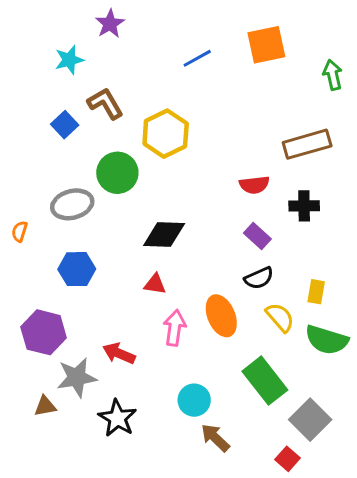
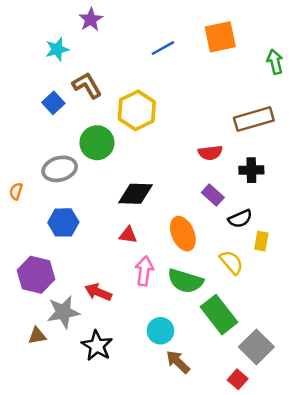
black semicircle: (259, 278) -> (240, 219), moved
orange ellipse: (221, 316) -> (183, 234), moved
green semicircle: (327, 340) -> (185, 281), moved

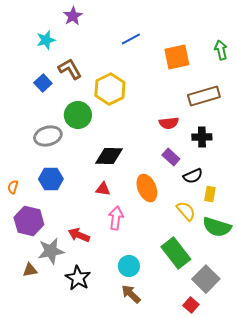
orange square: (220, 37) -> (177, 57), moved
orange semicircle: (16, 191) -> (13, 187), moved
green semicircle: (185, 281) -> (217, 227), moved
brown arrow: (178, 362) -> (131, 294), moved

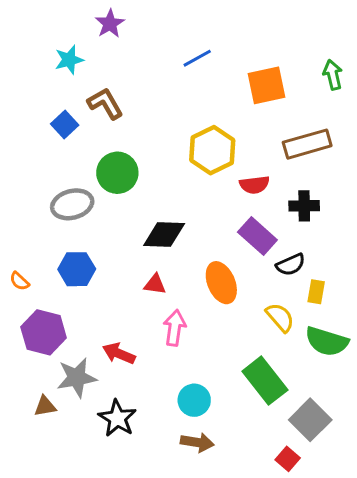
yellow hexagon: (110, 89) -> (212, 150), moved
purple rectangle: (171, 157) -> (257, 236), size x1.4
orange semicircle: (13, 187) -> (19, 281), turned -64
brown arrow: (131, 294) -> (197, 442), turned 145

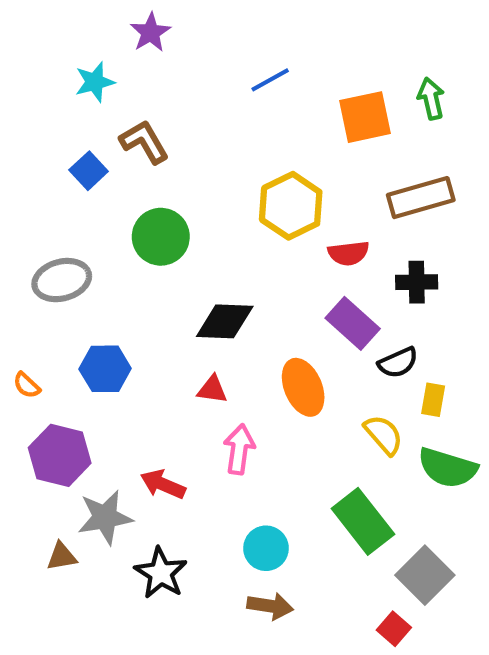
green arrow: (333, 75) -> (431, 98), moved
gray ellipse: (72, 204) -> (62, 280), moved

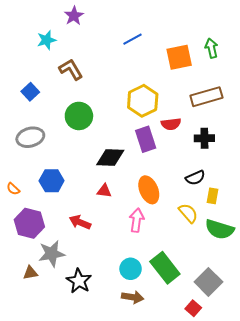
blue square: (89, 171) -> (30, 92), moved
purple rectangle: (353, 323) -> (146, 139), moved, turned 30
pink arrow: (239, 449) -> (137, 220), moved
red arrow: (163, 484) -> (80, 222), moved
green rectangle: (363, 521) -> (165, 268), moved

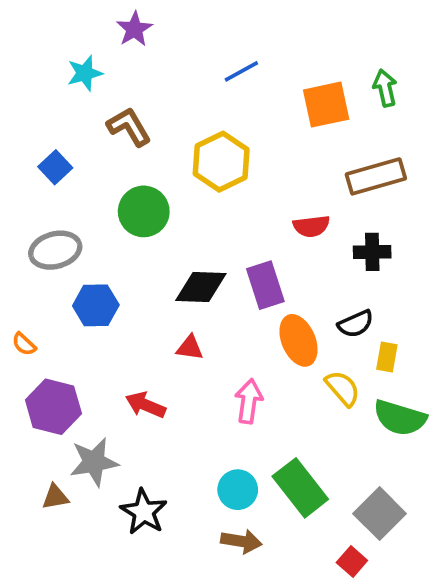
yellow hexagon: (143, 101) -> (221, 162), moved
purple rectangle: (146, 139) -> (265, 285), moved
blue hexagon: (52, 181) -> (96, 305), moved
orange ellipse: (149, 190) -> (298, 340), moved

